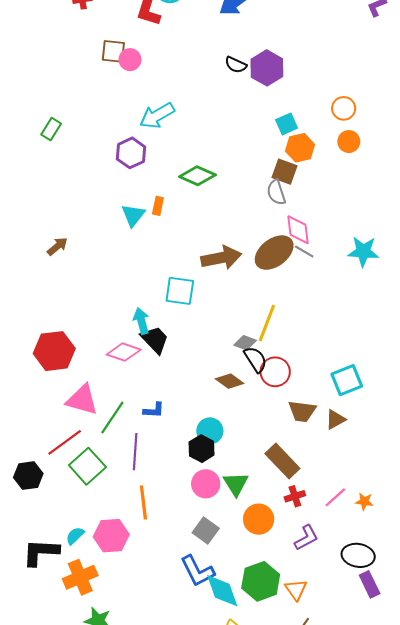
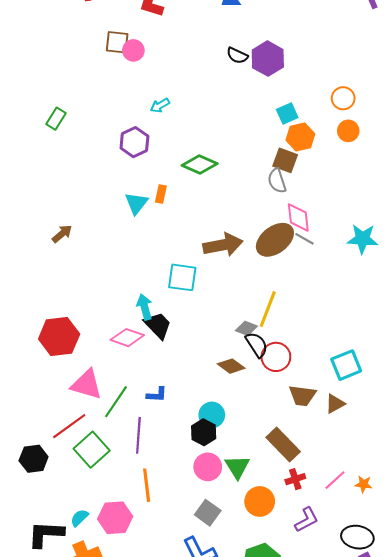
cyan arrow: (157, 116) -> (160, 105), size x0.6

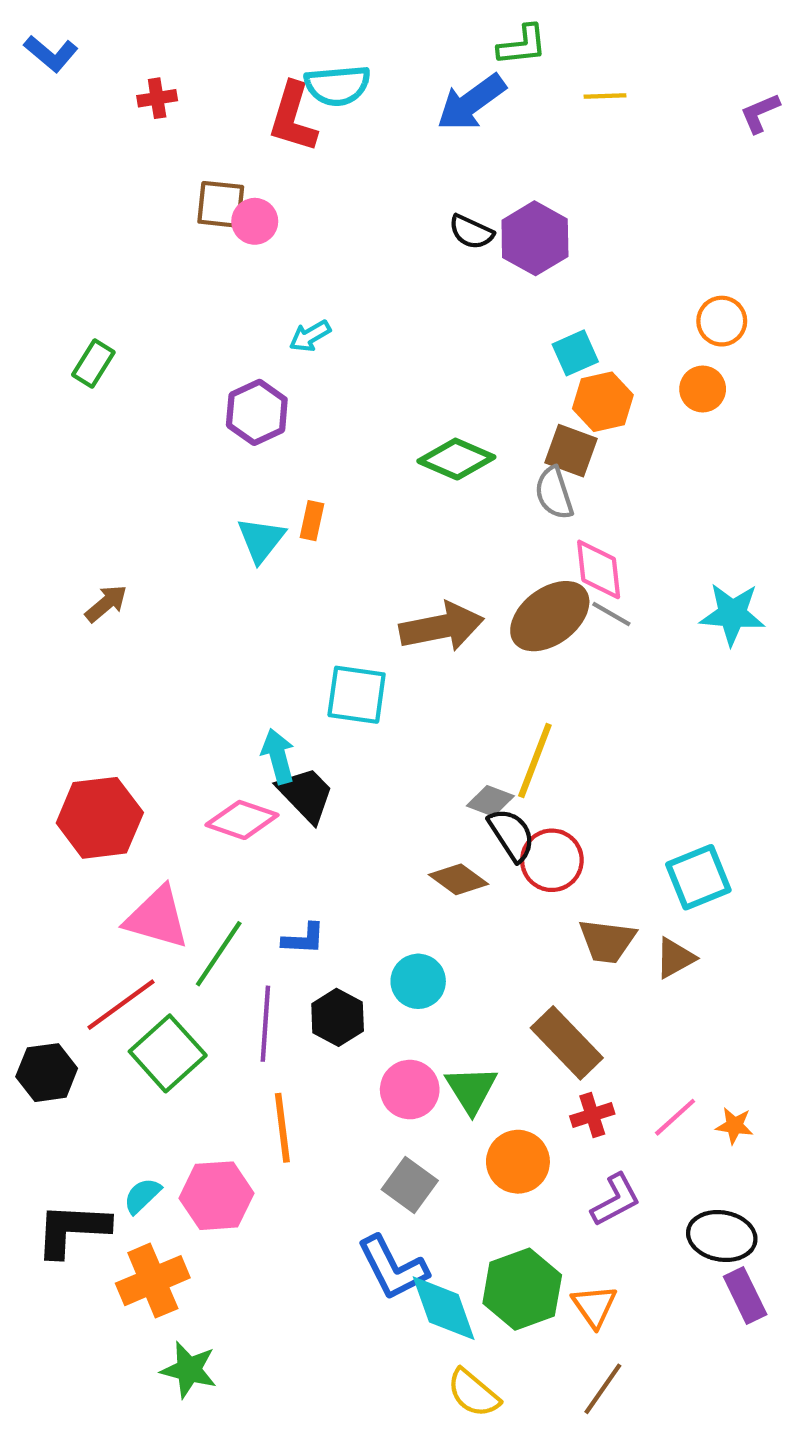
orange circle: (343, 98) -> (722, 321), moved
green diamond: (200, 164) -> (456, 459), moved
black hexagon: (204, 432) -> (338, 1017), moved

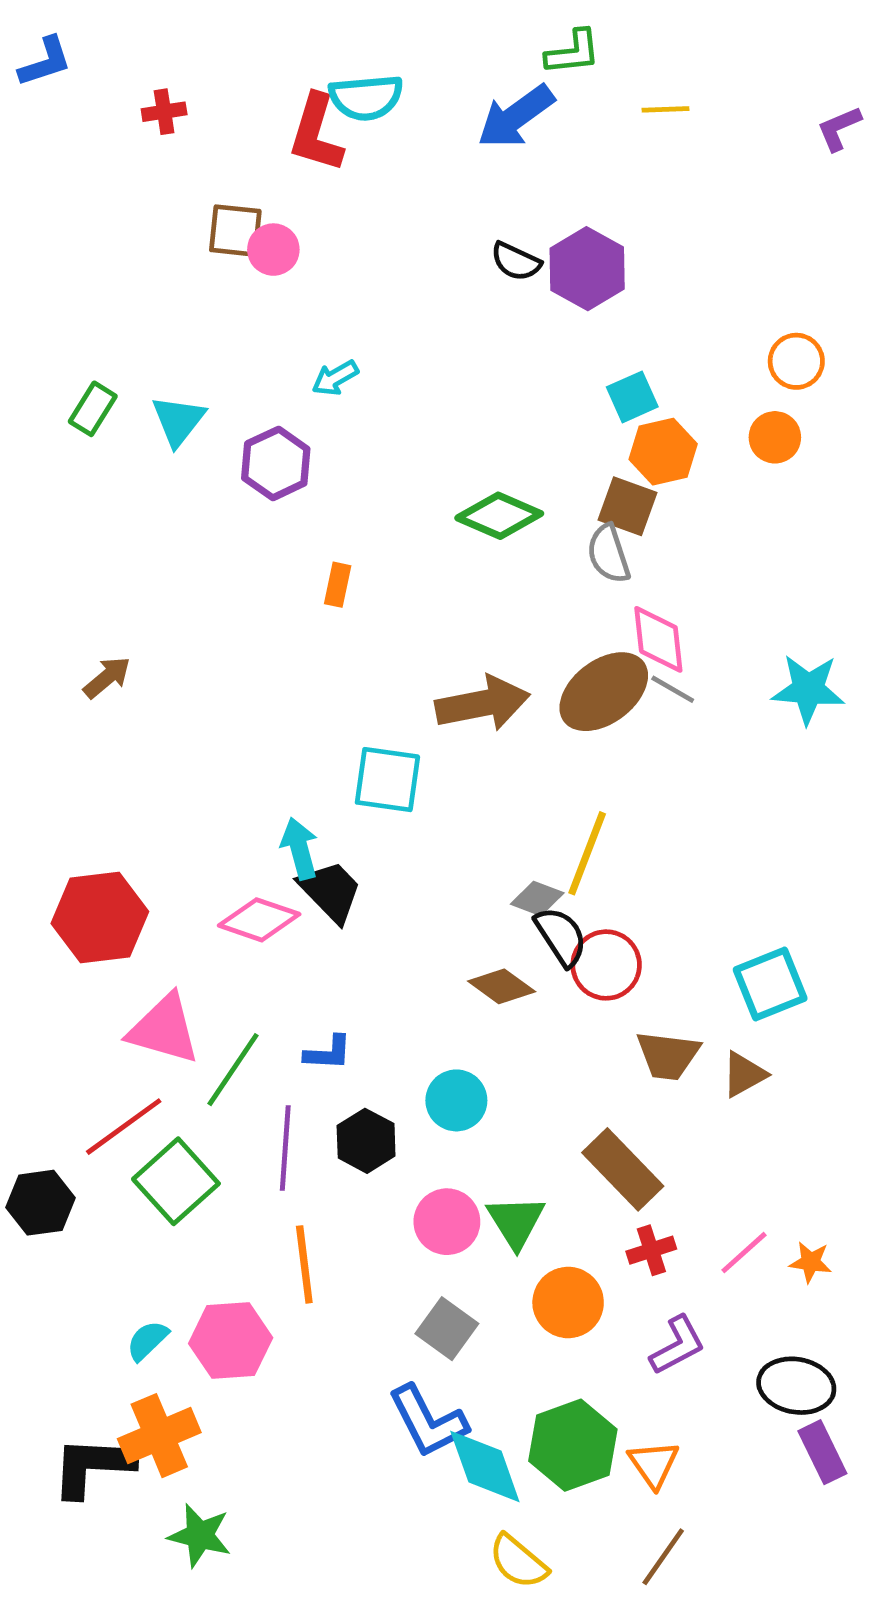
blue L-shape: (51, 54) -> (45, 62), turned -58
cyan triangle: (261, 540) -> (178, 421), moved
black L-shape: (72, 1230) -> (93, 1466), moved

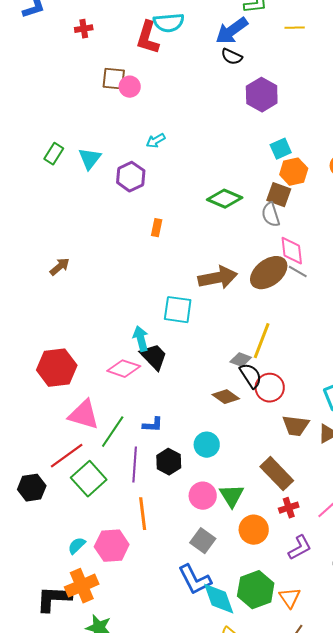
black semicircle: (516, 261) -> (232, 57), moved

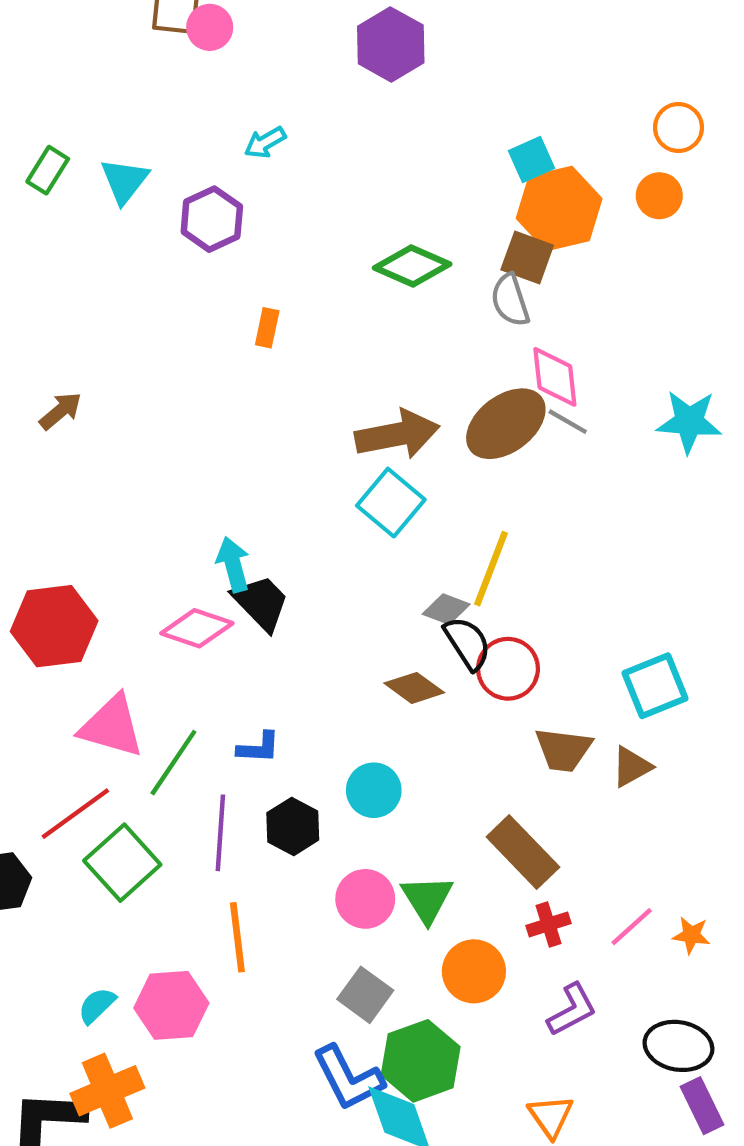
purple hexagon: (262, 95) -> (391, 44), moved
orange hexagon: (294, 172) -> (559, 208), size x1.4
cyan square: (178, 310) -> (391, 503), moved, turned 32
green hexagon: (256, 590) -> (421, 1061), moved

